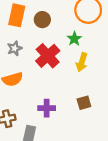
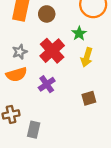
gray star: (15, 48) -> (20, 52), moved
purple cross: (47, 108) -> (47, 84), moved, turned -35

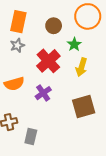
brown circle: (47, 14) -> (54, 26), moved
gray star: (20, 52) -> (17, 45), moved
brown square: (89, 98) -> (84, 106), size x1.6

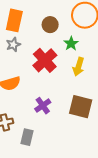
purple cross: (43, 93) -> (43, 106), moved
brown square: (84, 106) -> (81, 107), turned 30

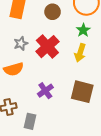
green star: (71, 44) -> (83, 30), moved
gray star: (13, 45) -> (21, 44), moved

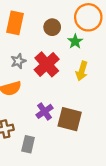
green star: (83, 30) -> (75, 41), moved
brown square: (82, 92) -> (70, 119), moved

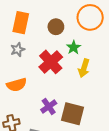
green star: (75, 41) -> (74, 47), moved
gray star: (18, 61) -> (18, 50), moved

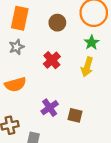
green star: (74, 47) -> (92, 43), moved
red cross: (51, 62) -> (52, 60), size x0.7
brown square: (73, 114) -> (75, 115), size x0.6

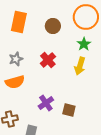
gray star: (17, 47) -> (16, 59), moved

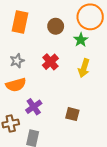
green star: (84, 44) -> (81, 40), moved
purple cross: (46, 103) -> (34, 107), moved

